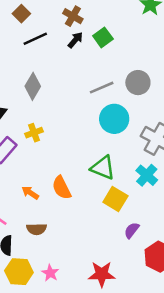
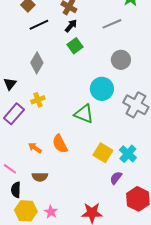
green square: (103, 37) -> (75, 46), moved
gray line: (102, 88) -> (112, 24), moved
green triangle: (103, 168) -> (84, 114), moved
cyan cross: (147, 175) -> (128, 154), moved

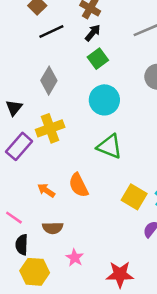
cyan circle: (102, 89) -> (104, 100), moved
yellow cross: (38, 100) -> (50, 128), size x1.5
pink star: (51, 212) -> (75, 258), moved

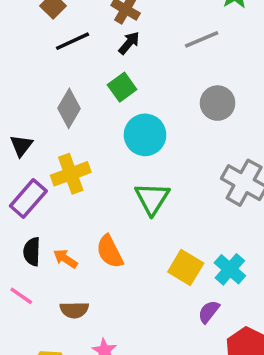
green square: (98, 59) -> (122, 87), moved
green triangle: (110, 146) -> (152, 199), turned 40
black semicircle: (22, 245) -> (32, 252), moved

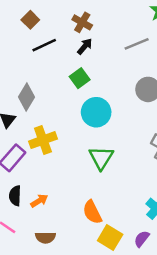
gray diamond: (69, 108) -> (27, 97), moved
orange semicircle: (110, 252) -> (92, 212), moved
orange arrow: (65, 259) -> (39, 201), turned 114
yellow square: (186, 268) -> (110, 238), moved

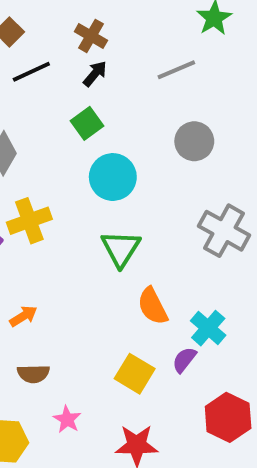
orange semicircle: (92, 212) -> (153, 306), moved
purple semicircle: (142, 239) -> (184, 360), moved

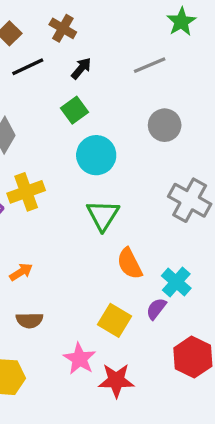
brown cross: (91, 36) -> (63, 28), moved
pink star: (67, 419) -> (80, 359), moved, size x1.4

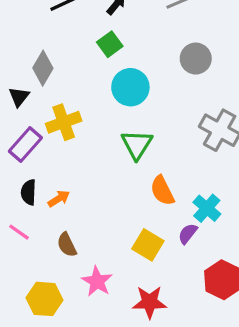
brown semicircle: (29, 320) -> (67, 245), turned 65
pink star: (80, 359) -> (97, 281), moved

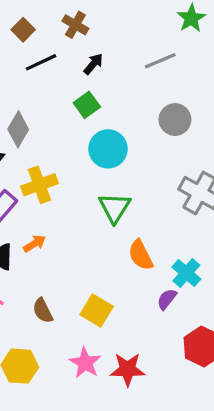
orange arrow: (59, 199) -> (35, 244), moved
yellow square: (148, 245) -> (97, 311), moved
pink star: (97, 281) -> (85, 363), moved

